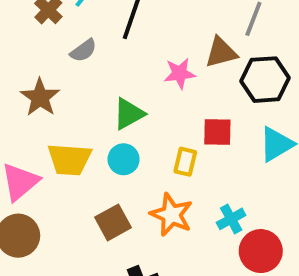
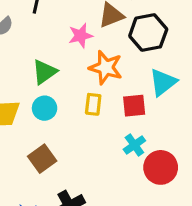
red square: (217, 132) -> (134, 106), moved
orange star: (171, 215) -> (106, 68), moved

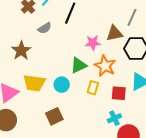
green triangle: (44, 72) -> (79, 65), moved

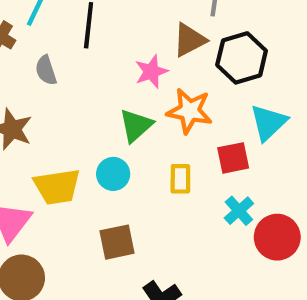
gray semicircle: (45, 28) -> (46, 70), turned 120
yellow rectangle: (93, 88) -> (180, 179), moved
brown square: (54, 116) -> (117, 242), turned 30

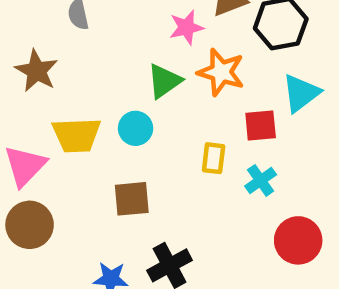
yellow rectangle: (180, 179) -> (214, 158), moved
red circle: (277, 237) -> (298, 240), moved

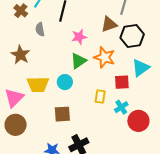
pink star: (186, 27) -> (79, 37), moved
red circle: (298, 240) -> (138, 121), moved

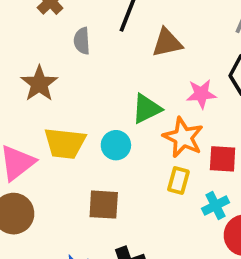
brown triangle: (109, 24) -> (167, 43), moved
pink star: (79, 37) -> (201, 94), moved
orange star: (104, 57) -> (183, 137), moved

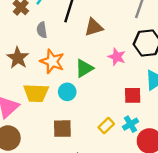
pink star: (201, 94) -> (117, 57), turned 30
orange star: (183, 137) -> (52, 61), moved
yellow rectangle: (178, 181) -> (106, 126), moved, turned 35

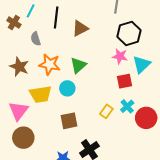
pink star: (117, 57) -> (120, 56), moved

